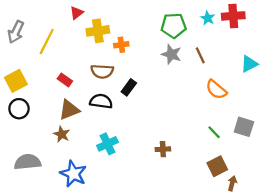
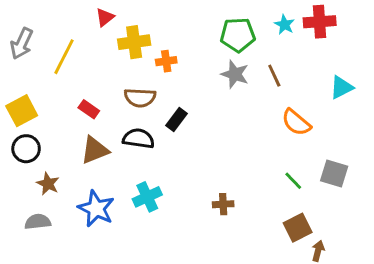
brown star: (62, 134) -> (48, 184), moved
gray semicircle: (28, 162) -> (38, 222), size x0.7
blue star: (73, 174) -> (96, 209), moved

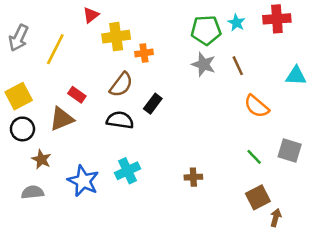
cyan star: (284, 25) -> (236, 23), moved
cyan triangle: (341, 87) -> (296, 76), turned 30
brown semicircle: (140, 98) -> (121, 85), turned -56
brown triangle: (95, 150) -> (62, 119), moved

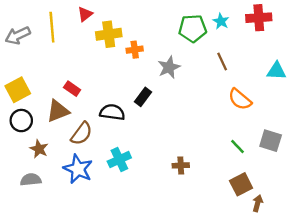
gray arrow: (19, 38) -> (18, 35), turned 40
yellow line: (55, 49) -> (52, 27), moved, turned -32
gray star: (203, 64) -> (169, 67), moved, turned 30
brown semicircle: (121, 85) -> (82, 134), moved

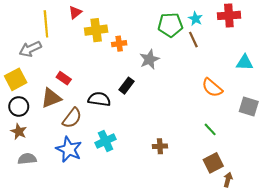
gray arrow: (18, 35) -> (30, 49), moved
brown line: (222, 61) -> (193, 40), moved
gray square: (271, 141) -> (249, 106), moved
brown star: (39, 149) -> (19, 132), moved

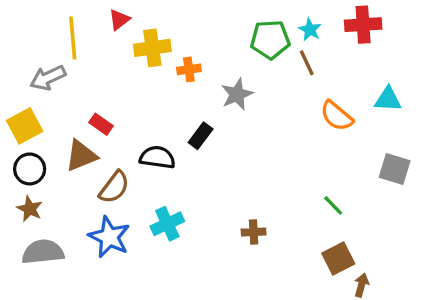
orange semicircle: (212, 88) -> (337, 116), moved
gray semicircle: (27, 159) -> (43, 252), size x1.4

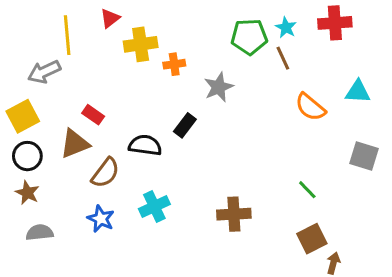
brown cross: (254, 232) -> (234, 214), size x1.5
blue star: (109, 237) -> (101, 219), size x0.7
gray semicircle: (43, 252) -> (40, 232), size x0.7

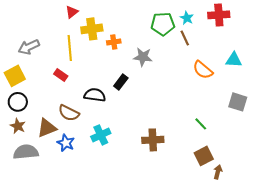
yellow line: (67, 35) -> (70, 48), moved
gray star: (219, 87) -> (143, 57), turned 30
brown triangle: (75, 144) -> (47, 128), moved
brown semicircle: (105, 173) -> (69, 113), turned 80
gray semicircle: (40, 232) -> (26, 152), size x1.4

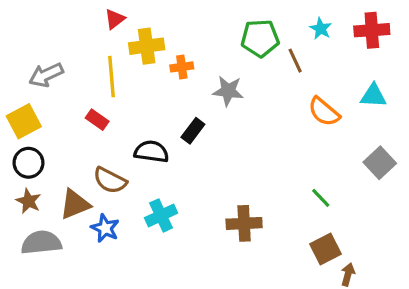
red cross: (219, 15) -> (372, 30), moved
cyan star: (187, 18) -> (321, 29), moved
gray square: (238, 102) -> (380, 163), turned 30

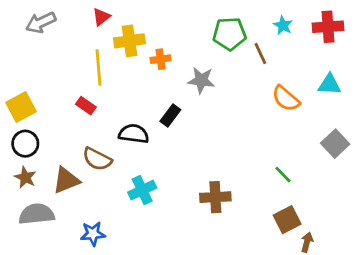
gray arrow: (46, 75) -> (41, 23), moved
blue star: (105, 228) -> (93, 234), moved, turned -30

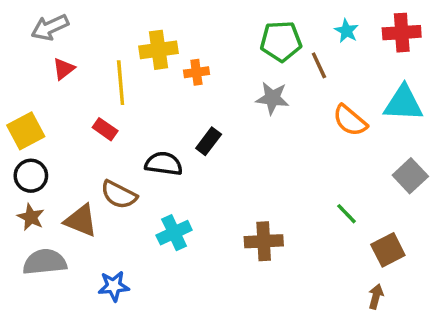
red triangle: (101, 17) -> (64, 69), moved
gray star: (201, 80) -> (272, 98), moved
cyan triangle: (329, 84) -> (403, 103), size x1.4
brown triangle: (66, 180) -> (81, 221), turned 44
brown square: (287, 220) -> (388, 250), moved

